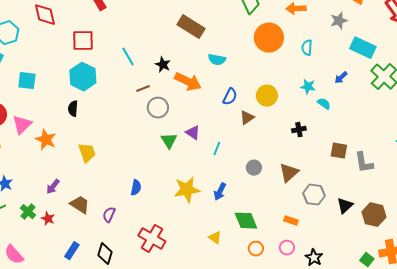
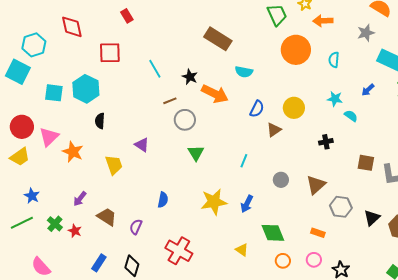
cyan hexagon: (83, 77) -> (86, 89), moved
purple triangle: (193, 133) -> (142, 145), moved

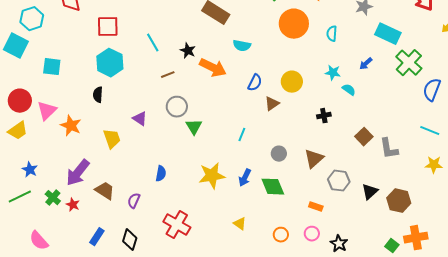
cyan hexagon: (86, 89) -> (110, 63), moved
gray circle: (185, 120) -> (177, 107), moved
brown square: (366, 163) -> (364, 137), turned 36
purple arrow: (80, 199) -> (78, 173), size x1.8
green diamond: (273, 233) -> (273, 187), moved

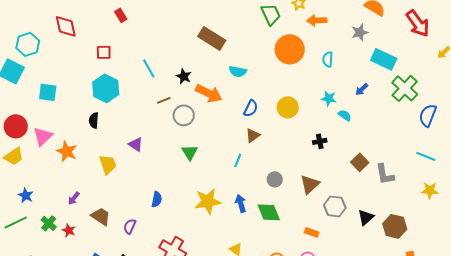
red square: (108, 27) -> (104, 52), size x0.7
brown triangle: (272, 104) -> (253, 135), moved
gray circle: (177, 107) -> (184, 115), moved
purple arrow: (78, 173) -> (74, 198), size x0.5
blue arrow: (245, 178) -> (241, 203), turned 138

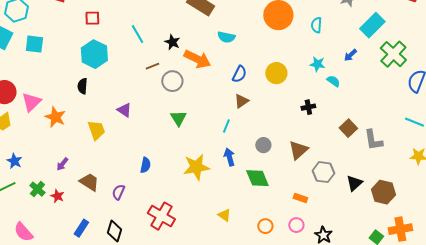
cyan rectangle: (384, 59) -> (372, 25), turned -70
cyan square: (48, 92) -> (34, 44), moved
blue arrow: (241, 203) -> (229, 157), moved

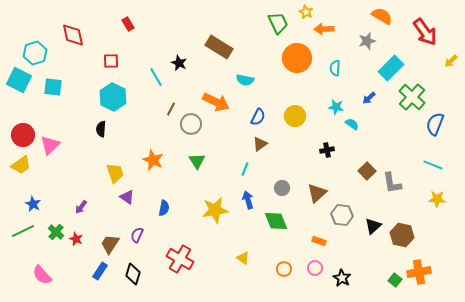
black star: (172, 42) -> (179, 63), moved
brown line: (152, 66) -> (171, 109), turned -40
purple triangle: (124, 110) -> (127, 197), moved
orange star: (55, 117) -> (153, 160), moved
brown trapezoid: (89, 182) -> (110, 244), moved, turned -90

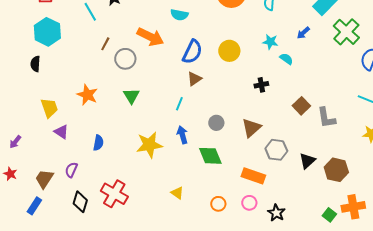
blue semicircle: (258, 117) -> (192, 52), size x1.4
orange rectangle: (319, 241) -> (253, 176), size x1.6
black diamond: (133, 274) -> (80, 202), moved

